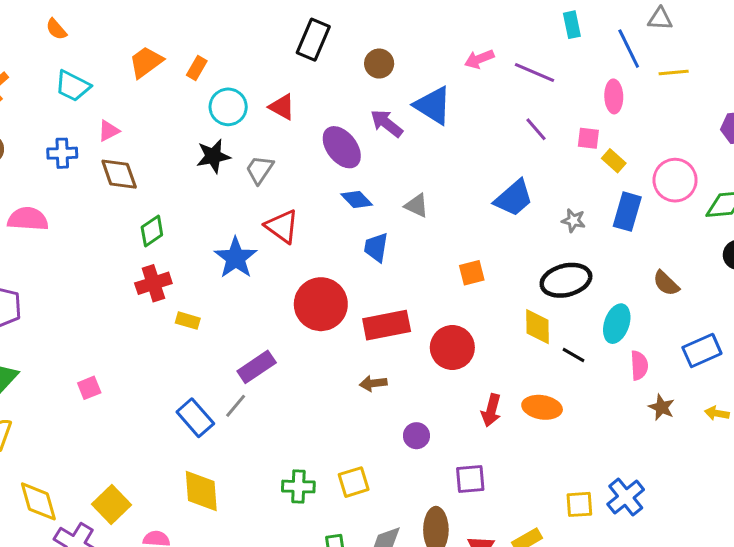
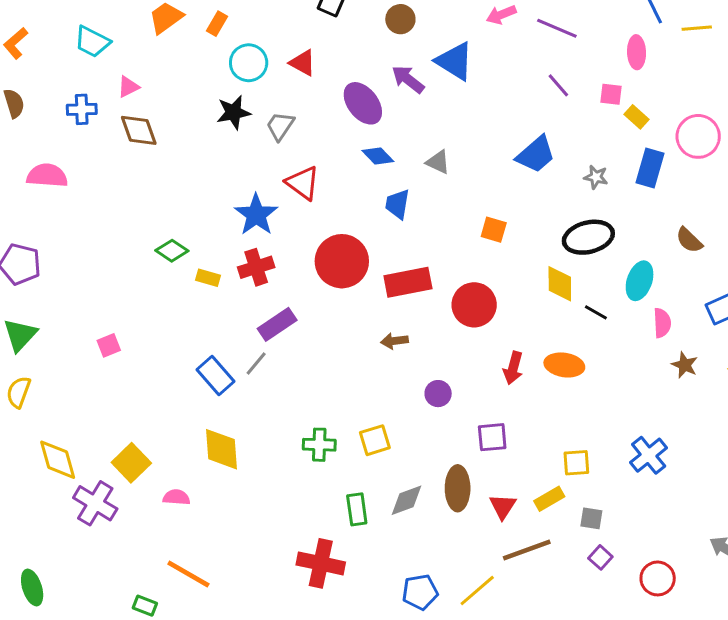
green diamond: (152, 231) -> (172, 251), moved, turned 68
orange square: (472, 273) -> (494, 230), turned 30
red cross: (153, 283) -> (256, 267), moved
yellow square: (579, 504) -> (576, 463), moved

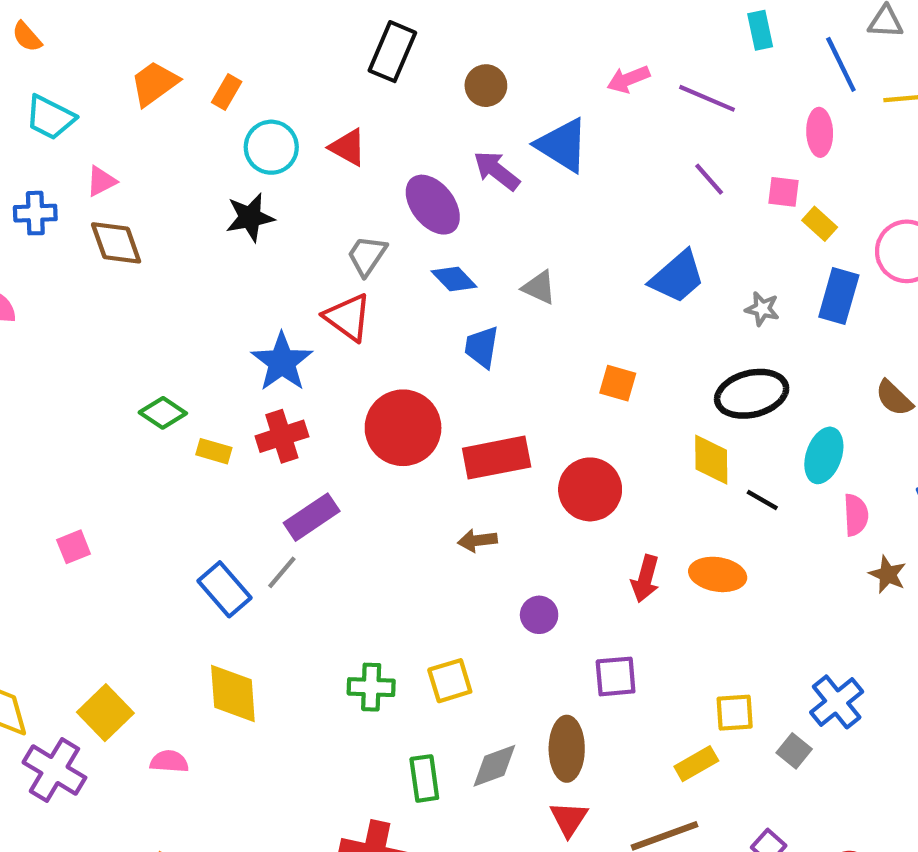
gray trapezoid: (280, 126) -> (367, 256), moved
red triangle: (503, 506) -> (569, 819), moved
gray square: (591, 518) -> (794, 751), moved, turned 30

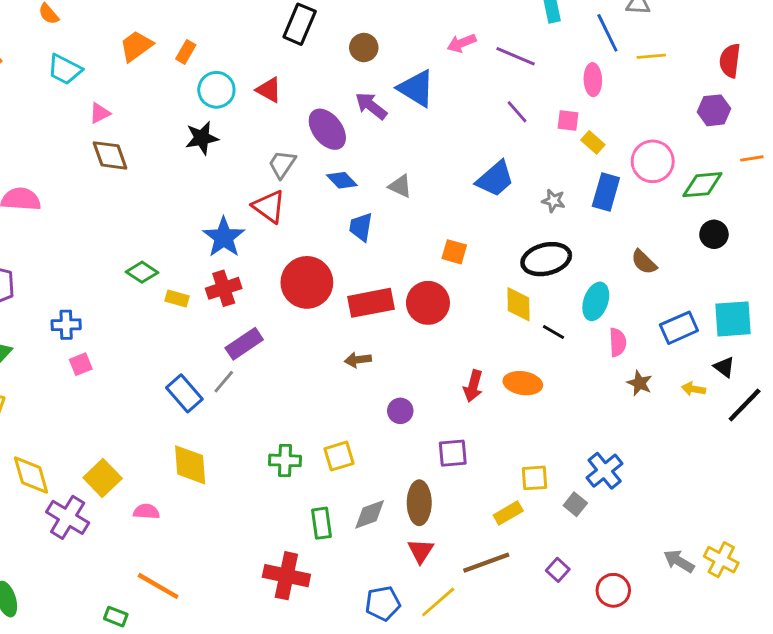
blue cross: (35, 213) -> (66, 325), moved
red circle: (590, 489) -> (428, 303), moved

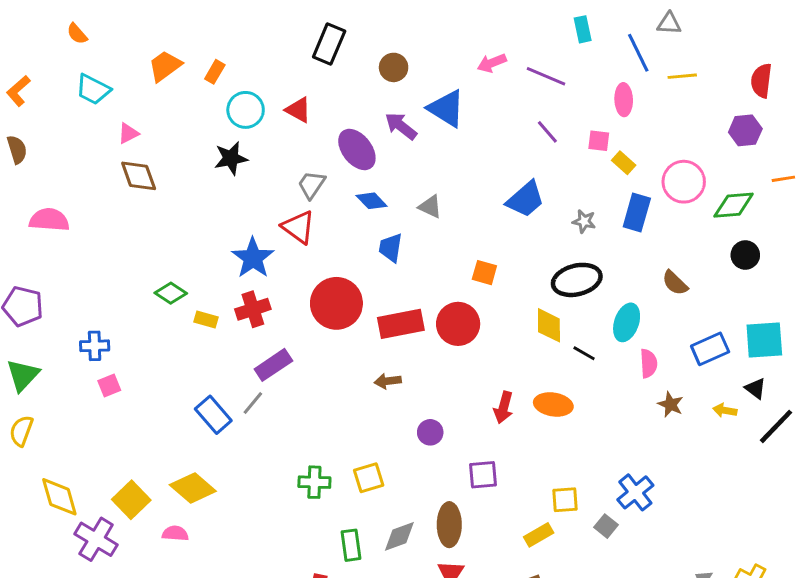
yellow diamond: (190, 465) -> (193, 488), moved, turned -45

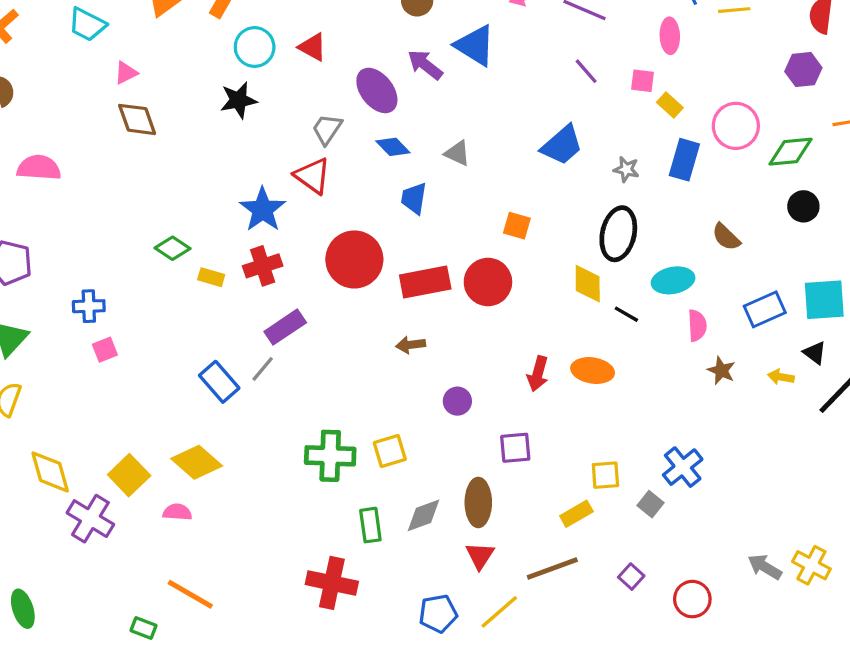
black ellipse: (577, 280) -> (618, 234), turned -63
cyan ellipse: (627, 322) -> (673, 280), turned 60
green cross: (314, 482) -> (330, 456), size x1.4

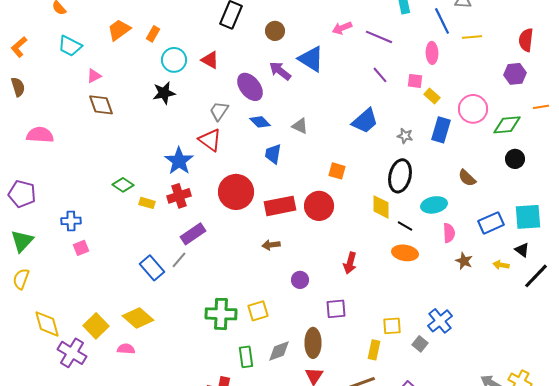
orange ellipse: (593, 371) -> (405, 253), moved
yellow rectangle: (576, 514) -> (374, 350), turned -48

